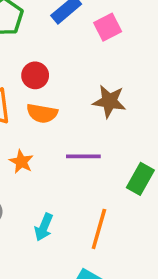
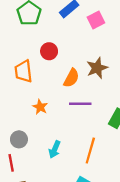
brown star: (109, 101) -> (97, 68), turned -30
orange semicircle: (42, 113) -> (71, 78), moved, turned -72

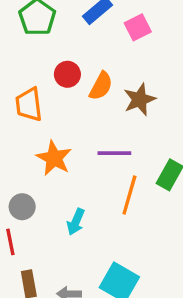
orange semicircle: (71, 78) -> (101, 86), moved
orange star: (40, 107) -> (54, 158), size x1.5
orange line: (90, 151) -> (129, 195), moved

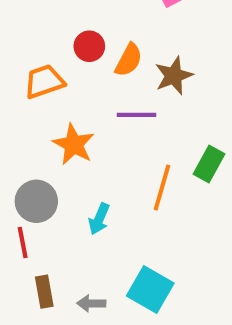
orange trapezoid: (29, 104) -> (44, 82), turned 78
purple line: (114, 153) -> (136, 115), moved
gray circle: (22, 207) -> (36, 201), size x1.4

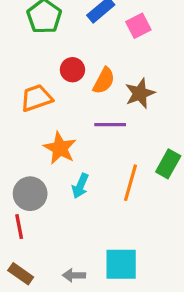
cyan arrow: (99, 219) -> (80, 186), moved
cyan square: (150, 290) -> (121, 264), turned -30
brown rectangle: (44, 292) -> (21, 274), moved, turned -45

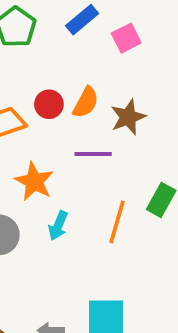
red circle: (72, 70) -> (49, 104), moved

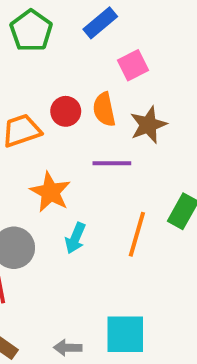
pink square: (126, 38) -> (133, 65), moved
orange semicircle: (86, 102) -> (104, 109), turned 140

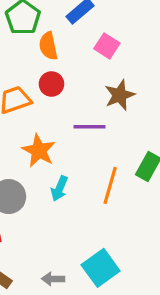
pink square: (133, 65) -> (107, 46), turned -30
orange semicircle: (104, 109) -> (48, 46), moved
cyan square: (125, 334) -> (101, 268), turned -36

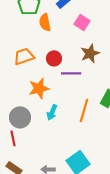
red circle: (51, 84) -> (54, 58), moved
orange star: (39, 151) -> (39, 88), turned 30

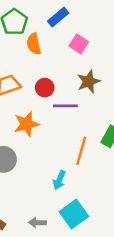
cyan arrow: (52, 112) -> (59, 180), moved

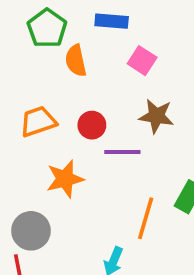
blue rectangle: (58, 17) -> (112, 21), turned 45
brown star: (89, 82) -> (156, 116), turned 30

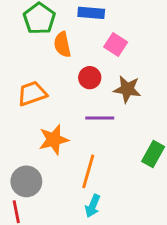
red circle: (92, 125) -> (90, 78), moved
orange line: (146, 218) -> (88, 171), moved

